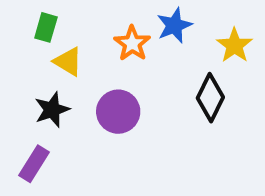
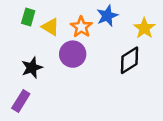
yellow triangle: (68, 62) -> (50, 27), moved
black diamond: (210, 98) -> (129, 60), turned 32
purple circle: (118, 112) -> (73, 54), moved

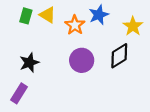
yellow triangle: (50, 27) -> (48, 15), moved
purple circle: (73, 54) -> (82, 60), moved

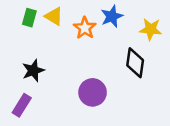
yellow star: (133, 26) -> (151, 29), turned -30
black diamond: (119, 56) -> (135, 63), turned -50
purple circle: (82, 60) -> (93, 92), moved

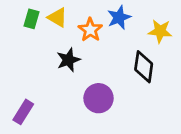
black star: (33, 70) -> (68, 60), moved

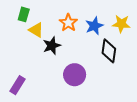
yellow triangle: (57, 17) -> (36, 30), moved
blue star: (119, 17) -> (94, 26), moved

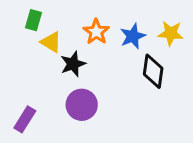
purple circle: (75, 75) -> (82, 105), moved

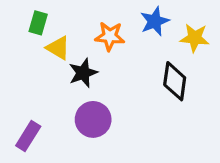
orange star: (96, 32) -> (110, 36), turned -30
blue star: (133, 36) -> (155, 21), moved

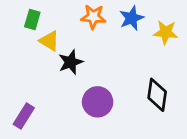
orange star: (110, 36) -> (93, 17), moved
black diamond: (175, 81) -> (157, 95), moved
purple circle: (93, 119) -> (98, 102), moved

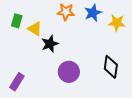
green rectangle: (32, 20) -> (17, 21), moved

